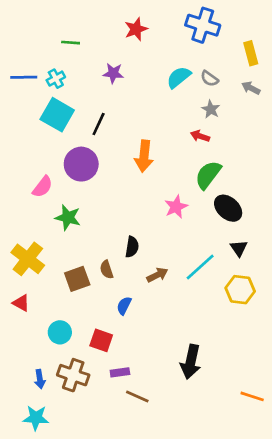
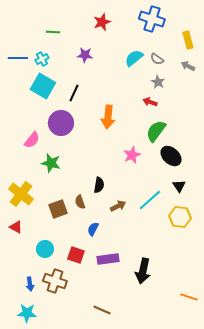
purple rectangle: (120, 372) -> (108, 259), moved, size x1.5
brown line: (137, 396) -> (102, 310), moved

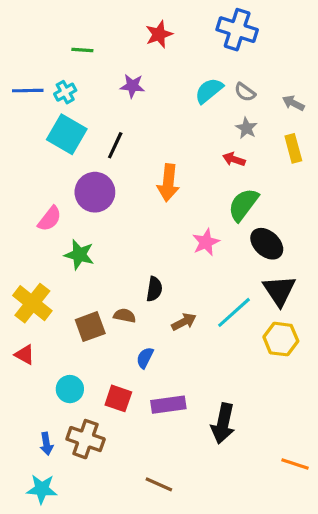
yellow rectangle: (188, 40) -> (293, 148), moved
black triangle: (179, 186) -> (279, 291), size x1.6
brown semicircle: (80, 202) -> (125, 316), turned 120

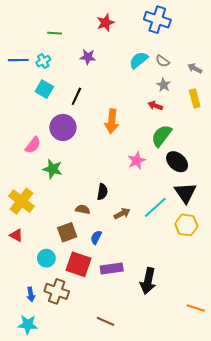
cyan square: (67, 134) -> (44, 89), size x0.7
brown square: (90, 327) -> (67, 232), moved
red square: (118, 398) -> (79, 264), size x1.4

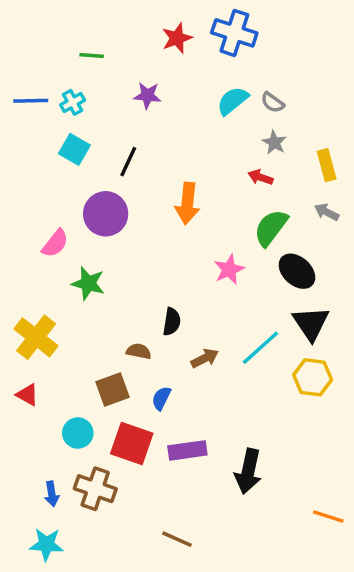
blue cross: (157, 20) -> (234, 33), moved
gray arrow: (195, 68) -> (327, 212), moved

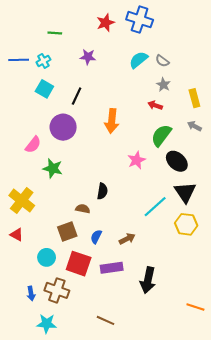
brown arrow: (205, 358) -> (127, 239), moved
cyan star: (46, 544) -> (47, 324), moved

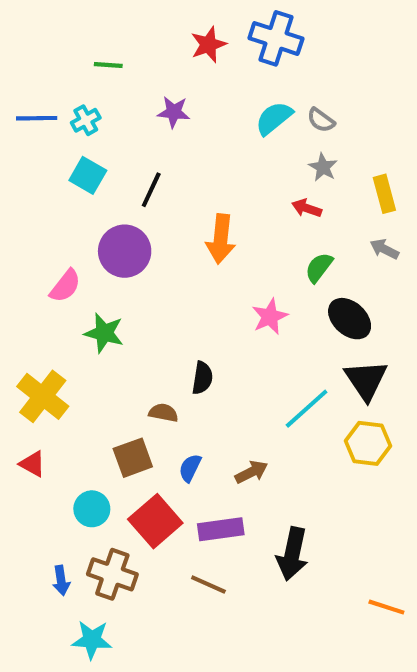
green semicircle: (161, 135) -> (319, 267), size x0.7
red square: (79, 264) -> (155, 521), turned 30
brown line: (105, 320) -> (208, 585), moved

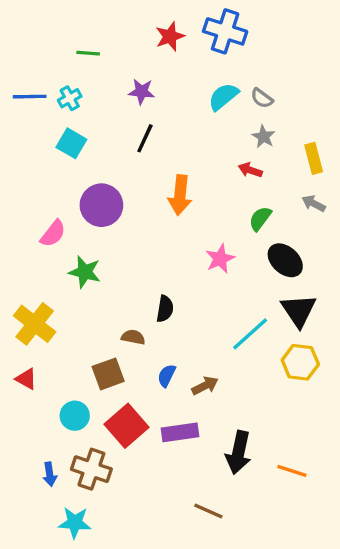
black line: (151, 190) -> (145, 138), moved
blue semicircle: (190, 468) -> (167, 376), moved
brown line: (208, 585) -> (208, 511), moved
orange line: (386, 607) -> (292, 471), moved

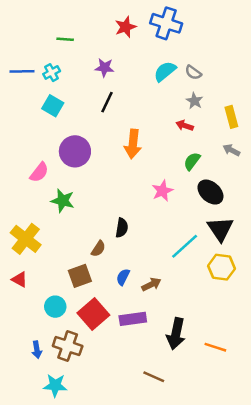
brown semicircle: (133, 337) -> (98, 249), turned 112

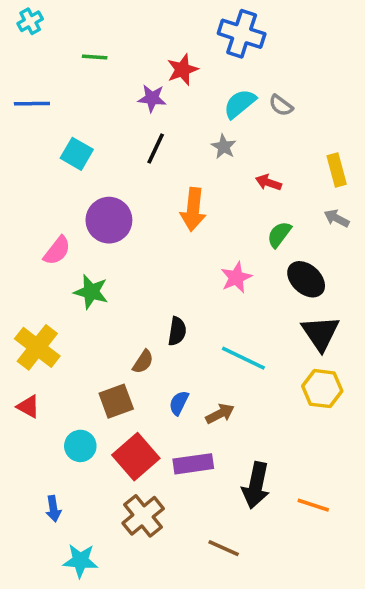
red star: (125, 27) -> (182, 70), moved
cyan cross: (52, 73) -> (30, 21), moved
gray star: (194, 101) -> (224, 147), moved
cyan line: (185, 246) -> (243, 358), moved, turned 68
brown cross: (68, 346) -> (143, 516), moved, turned 32

